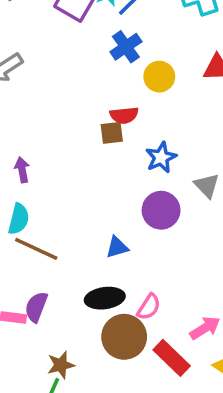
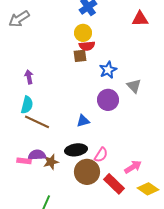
yellow circle: (159, 77) -> (83, 33), moved
purple semicircle: (36, 307) -> (37, 155), turned 66
brown star: (61, 365) -> (51, 162), moved

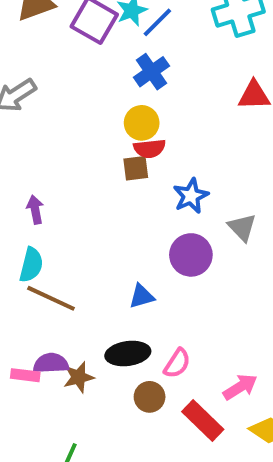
brown circle: (87, 172) -> (150, 397), size x0.6

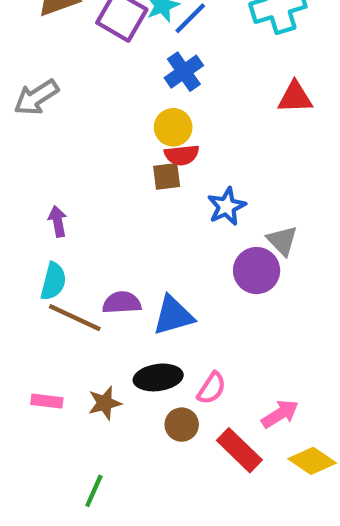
purple circle: (191, 255) -> (257, 271), moved
blue triangle: (142, 296) -> (173, 315), size x1.5
purple semicircle: (51, 363) -> (122, 303), moved

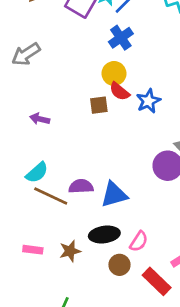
red semicircle: (182, 155) -> (119, 91), turned 45
brown square: (167, 176) -> (99, 105), moved
blue star: (227, 206) -> (148, 101), moved
purple arrow: (58, 221) -> (40, 119), moved, turned -66
cyan semicircle: (53, 281) -> (37, 173), turned 35

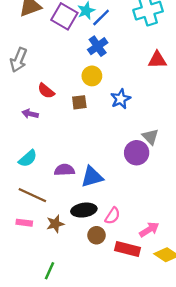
gray arrow: (26, 54) -> (19, 60), turned -35
red semicircle: (119, 91) -> (46, 91), moved
brown line: (51, 196) -> (32, 195), moved
red rectangle: (157, 281) -> (127, 249), turned -30

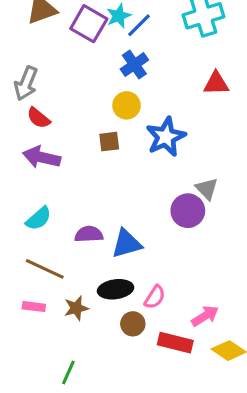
red semicircle: (46, 91) -> (39, 118), moved
blue star: (121, 99) -> (166, 137), size x1.4
purple arrow: (30, 114) -> (42, 157), size x1.6

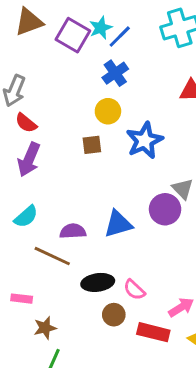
purple arrow: (42, 157) -> (29, 160), turned -80
blue triangle: (127, 244) -> (118, 224), moved
brown line: (45, 269) -> (52, 256), moved
pink semicircle: (155, 297) -> (134, 290), turned 100
brown star: (76, 308) -> (45, 328), moved

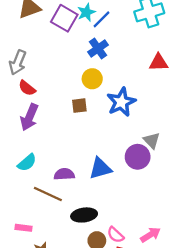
pink semicircle: (134, 290) -> (115, 235), moved

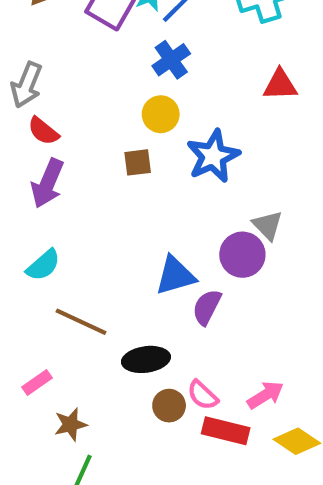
purple semicircle: (64, 174) -> (207, 307), moved, turned -60
pink rectangle: (23, 228) -> (37, 383), turned -42

